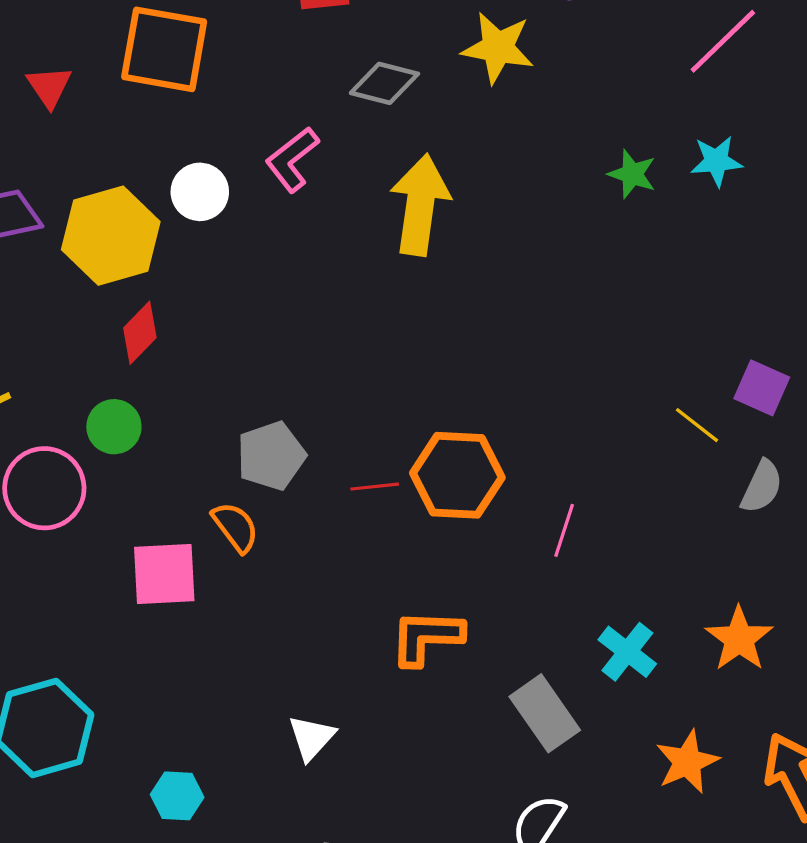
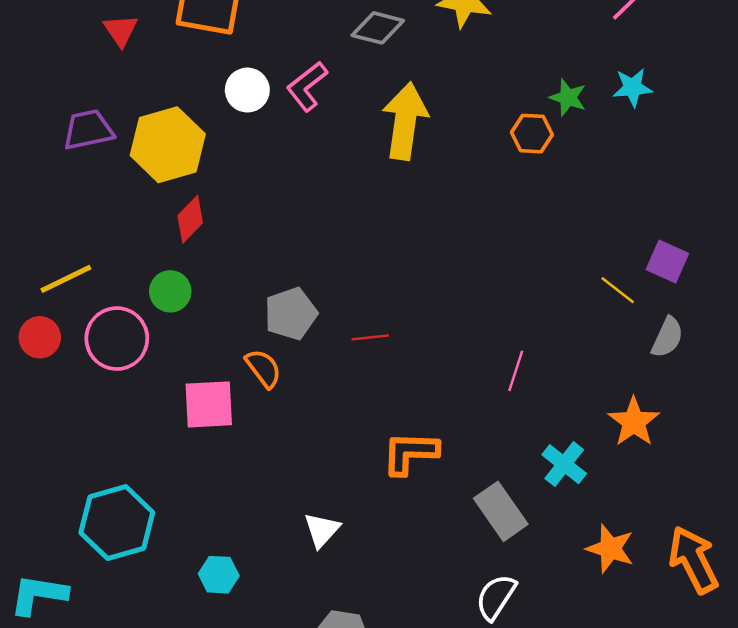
white circle: (200, 192) -> (247, 90), moved
orange hexagon: (457, 475) -> (532, 134), moved, size x0.6
orange star: (739, 639) -> (634, 422), moved
orange star: (687, 762) -> (610, 549), turned -30

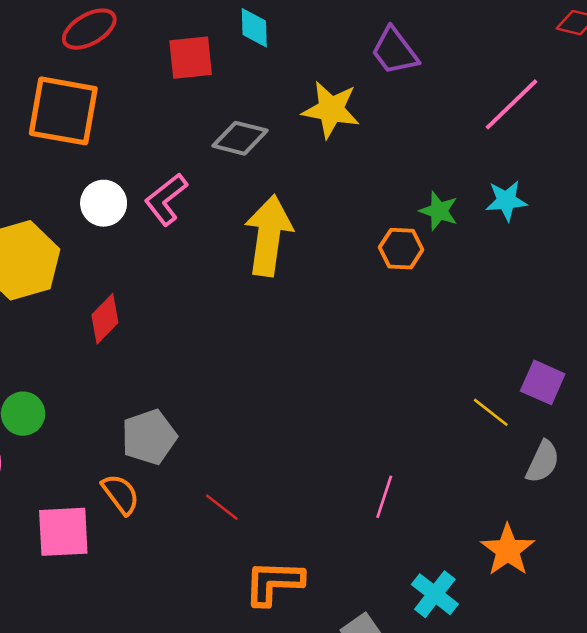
red diamond: (190, 219) -> (105, 319), moved
red line: (370, 337) -> (222, 507), moved, turned 44

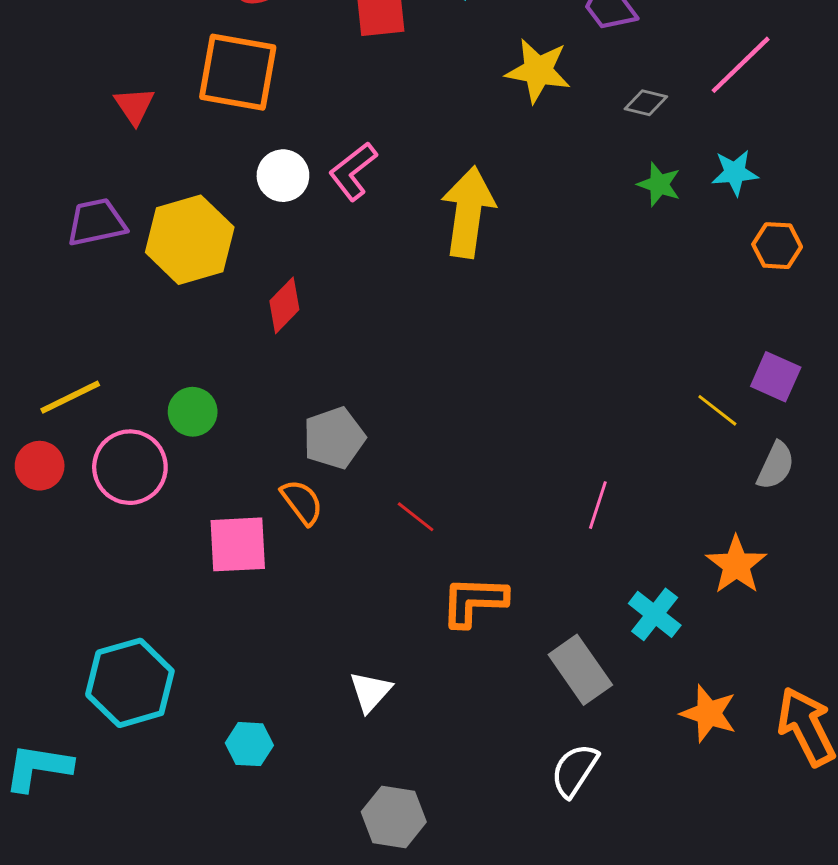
gray diamond: (240, 138) -> (646, 103), moved, size x0.7
orange hexagon: (401, 249) -> (777, 246), moved

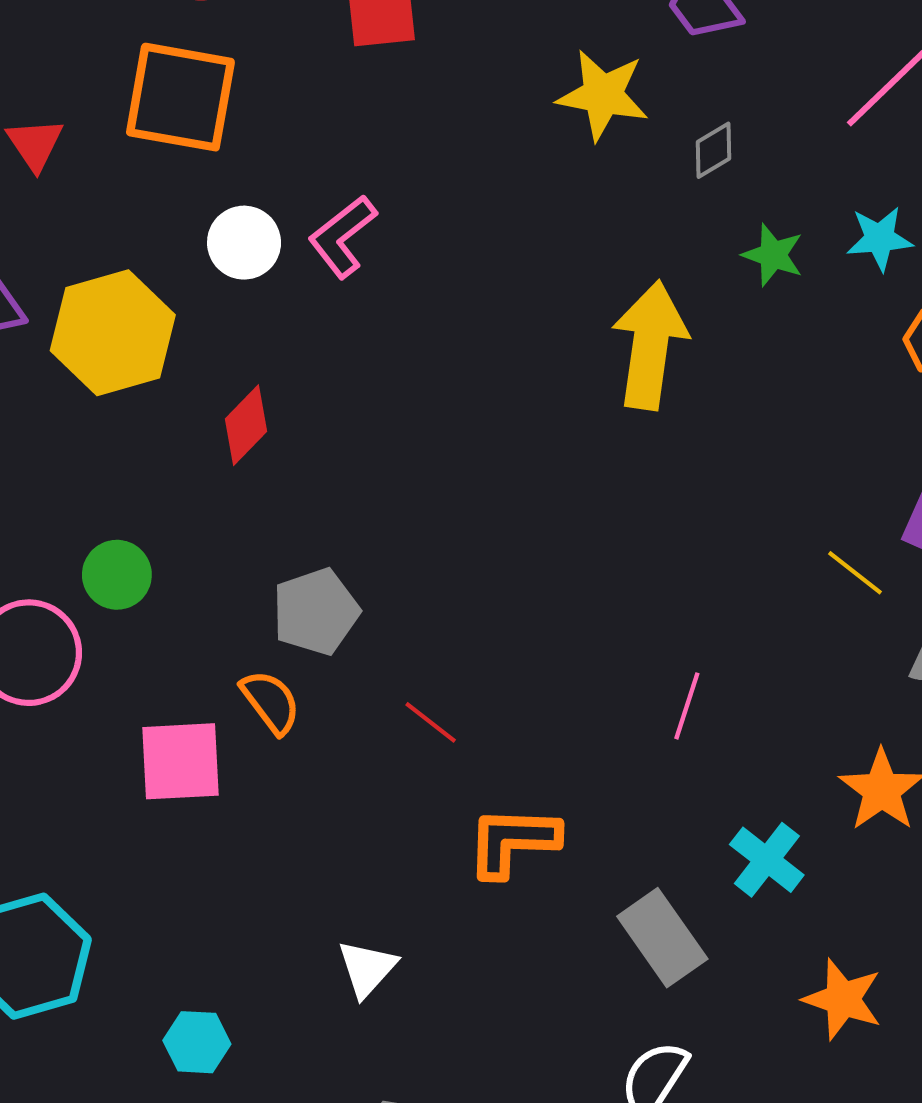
gray diamond: (646, 103) -> (714, 150), moved, turned -45
yellow arrow: (468, 212) -> (650, 345), moved

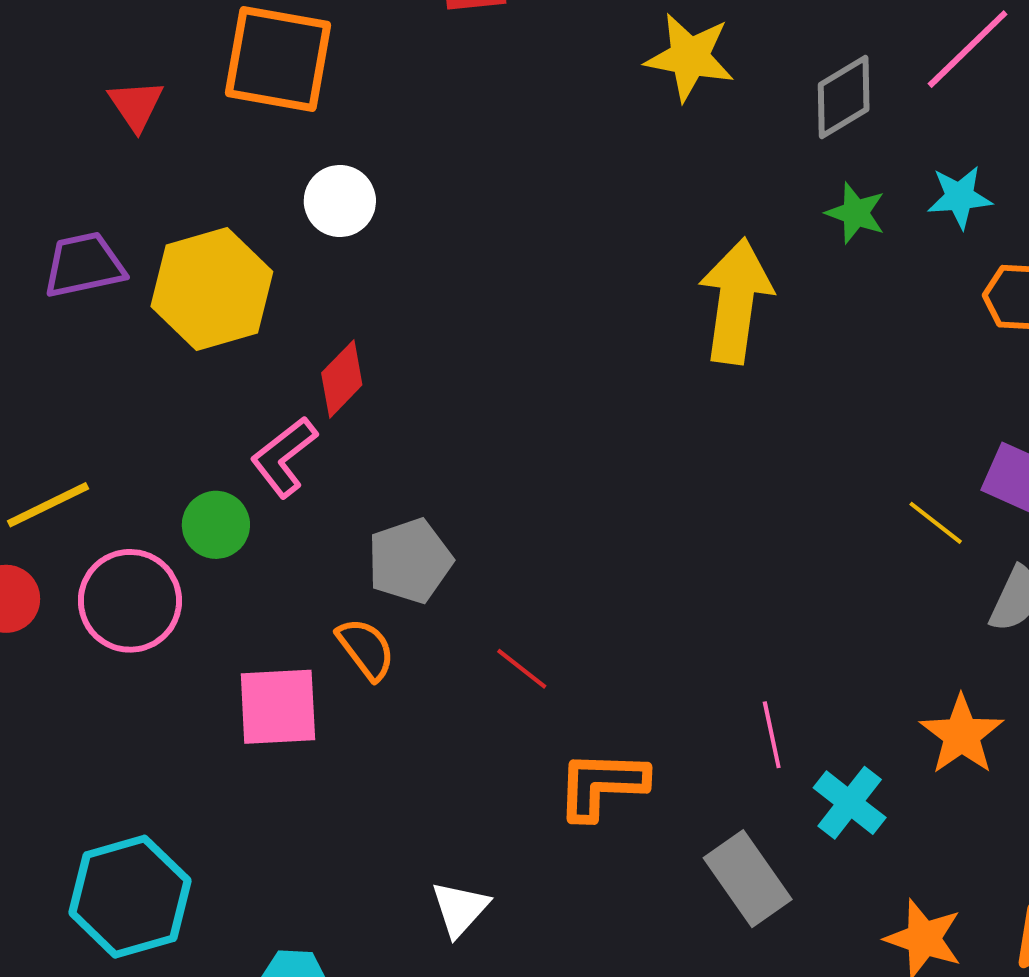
gray diamond: (714, 150) -> (844, 97), moved, size x1.5
pink L-shape: (342, 236) -> (284, 457), moved
pink line: (687, 706) -> (772, 735), moved, turned -30

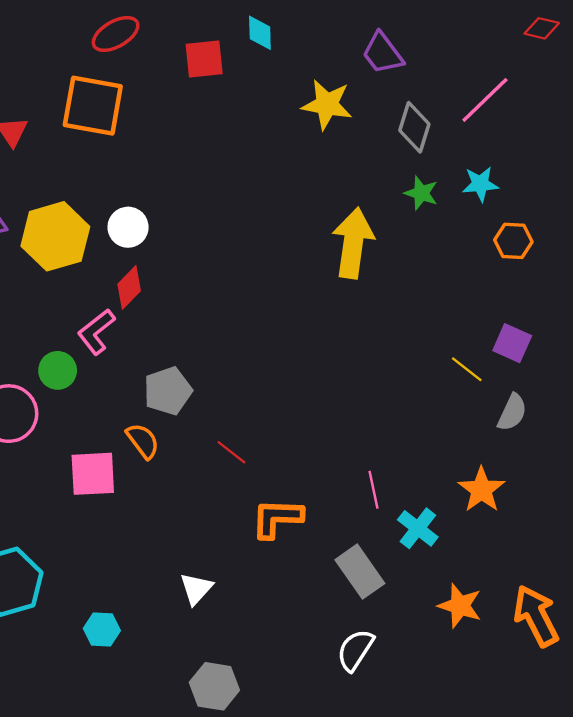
gray diamond: (844, 97) -> (414, 127), turned -42
white circle: (340, 201) -> (128, 227), moved

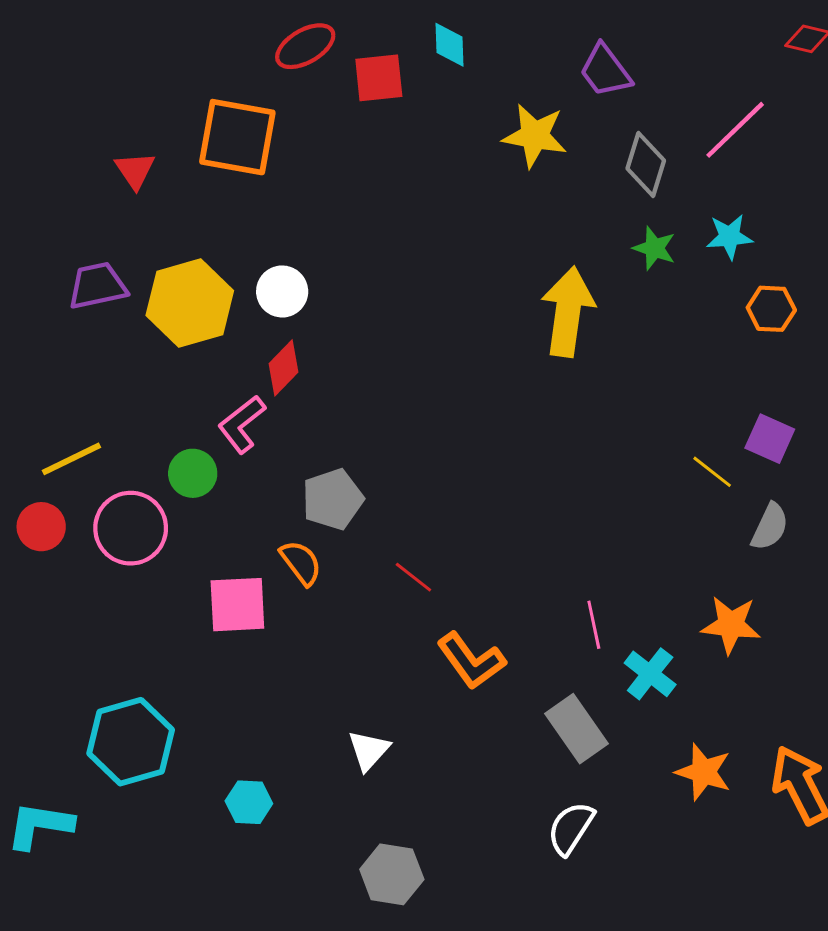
red ellipse: (116, 34) -> (305, 46), moved
orange star: (482, 490) -> (731, 625), turned -30
orange L-shape: (277, 518) -> (471, 661), turned -128

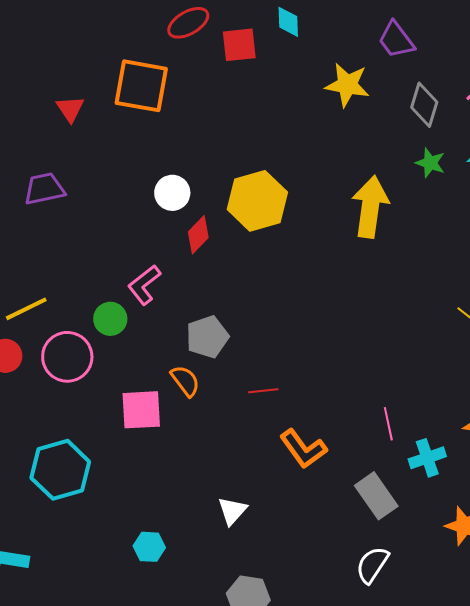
yellow hexagon: (190, 303) -> (257, 201), moved
red diamond: (284, 368) -> (198, 235), moved
red line: (413, 577) -> (263, 391), turned -44
cyan cross: (650, 674) -> (427, 458), turned 33
cyan hexagon: (131, 742) -> (60, 470), moved

